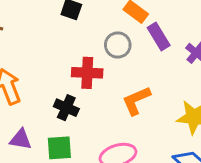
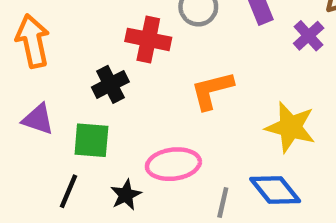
black cross: (66, 108) -> (110, 84), turned 30

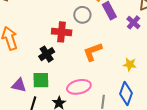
purple triangle: (38, 119) -> (19, 85), moved
yellow star: (290, 127) -> (130, 65), size x0.6
blue diamond: (275, 190) -> (126, 94), turned 65

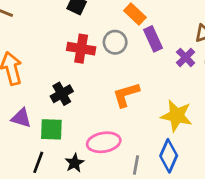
red cross: (62, 32) -> (81, 49), moved
yellow star: (130, 65) -> (177, 116), size x1.6
purple triangle: (19, 85) -> (21, 118), moved

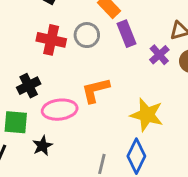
pink ellipse: (104, 142) -> (60, 110), moved
black star: (75, 163) -> (42, 146), moved

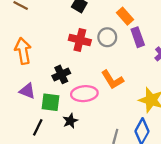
orange L-shape: (95, 90) -> (112, 80), turned -110

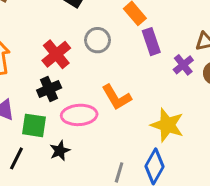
gray circle: (107, 37) -> (98, 40), moved
red cross: (80, 40) -> (56, 54), moved, turned 35

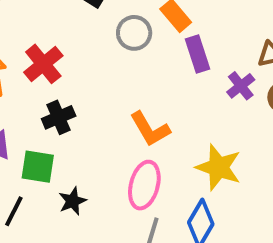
gray circle: (98, 40) -> (134, 33), moved
red cross: (56, 54) -> (43, 64), moved
pink ellipse: (79, 115) -> (144, 185), moved, turned -72

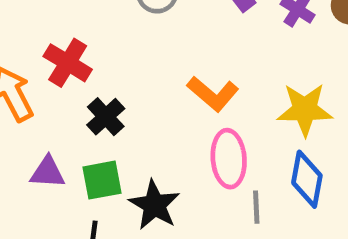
black star: (72, 201) -> (154, 205), size x1.5

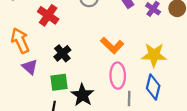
red cross: (68, 63) -> (48, 15), moved
purple triangle: (48, 172) -> (30, 67), moved, turned 35

